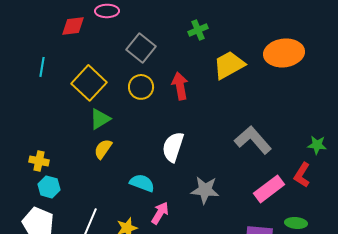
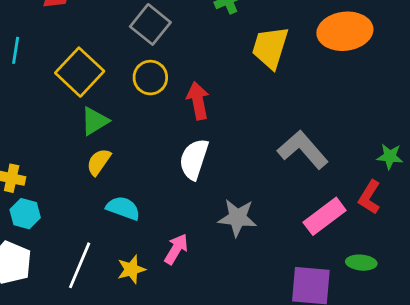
yellow trapezoid: (229, 65) -> (270, 48), turned -44
red arrow: (180, 86) -> (198, 101), moved
cyan semicircle: (142, 183) -> (123, 208), moved

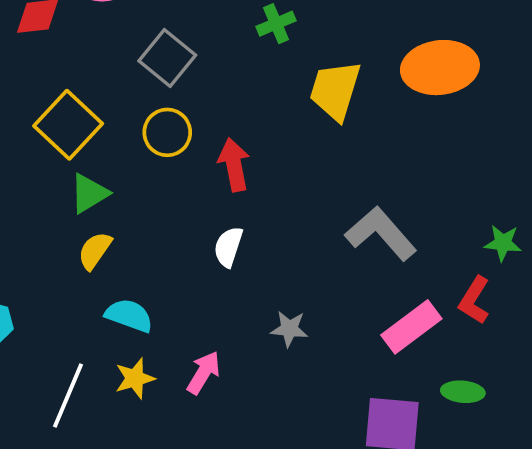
white semicircle: (194, 159) -> (228, 247), size x0.7
gray star: (237, 218) -> (289, 329), size x0.7
yellow star: (131, 269) -> (135, 378), moved

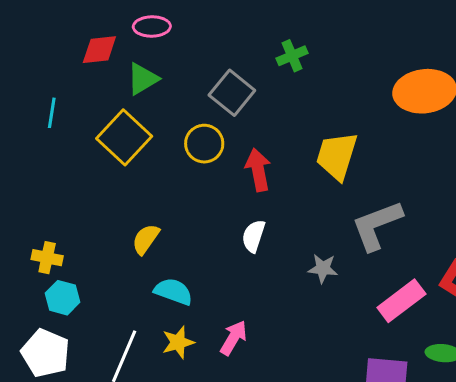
gray square: (167, 58) -> (232, 93), moved
yellow trapezoid: (335, 90) -> (337, 156), moved
green triangle: (89, 193) -> (143, 79), moved
gray L-shape: (381, 233) -> (377, 225), turned -70
gray star: (289, 329) -> (323, 268), moved

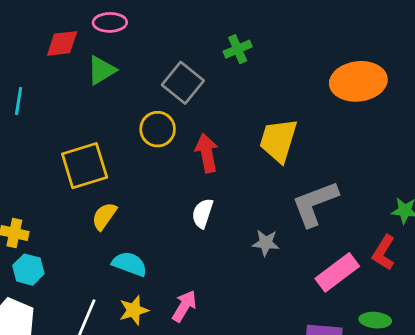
yellow square: (124, 137) -> (85, 166), moved, turned 30

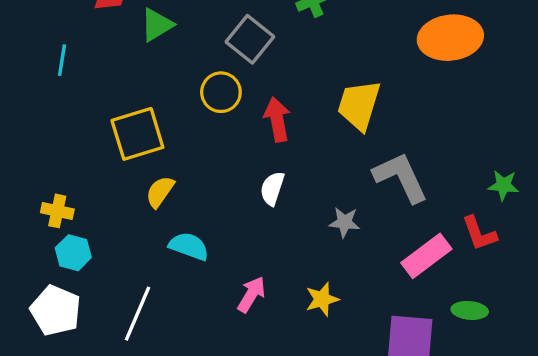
gray L-shape: (315, 204) -> (401, 177), turned 86
red L-shape: (384, 253) -> (479, 233), turned -52
yellow star: (134, 310) -> (322, 299), moved

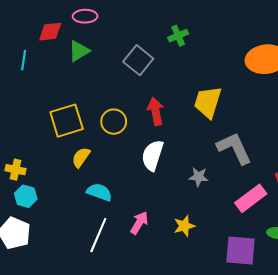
cyan line: (62, 60) -> (24, 60), moved
yellow circle: (221, 92) -> (114, 122), moved
white semicircle: (272, 188) -> (153, 155), size x1.4
white line: (137, 314) -> (98, 235), moved

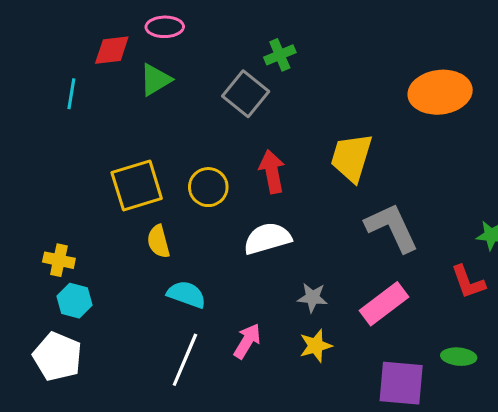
green cross: (178, 36) -> (280, 55), moved
white semicircle: (153, 155) -> (267, 238), turned 56
yellow semicircle: (81, 157) -> (158, 242), turned -50
gray star: (199, 177) -> (312, 298), moved
pink rectangle: (251, 198) -> (384, 304), moved

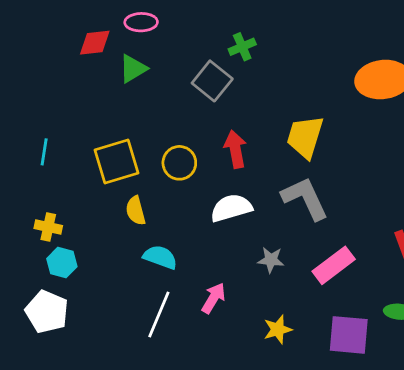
cyan line: (71, 94) -> (44, 152), moved
gray L-shape: (392, 228) -> (305, 198), moved
yellow star: (316, 346) -> (278, 329), moved

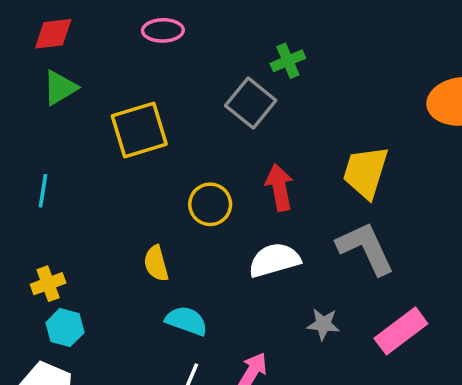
red diamond: (95, 43) -> (53, 34), moved
green triangle: (133, 69) -> (60, 88), moved
yellow square: (117, 161) -> (139, 130), moved
yellow cross: (48, 227) -> (48, 284), turned -32

